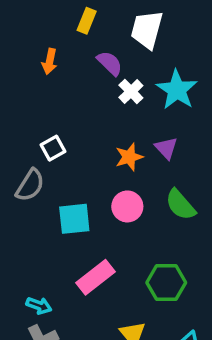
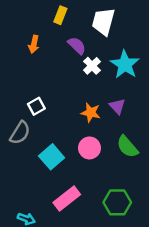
orange star: (129, 157) -> (91, 113), turned 30
cyan square: (74, 219) -> (52, 157), turned -35

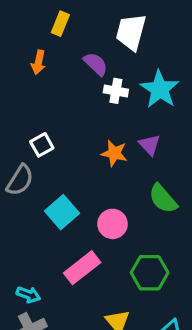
yellow rectangle: (60, 15) -> (60, 24), moved
white cross: (92, 66) -> (116, 91), turned -36
pink circle: (89, 148) -> (112, 224), moved

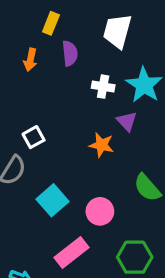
purple semicircle: (96, 64) -> (70, 53), moved, turned 40
purple triangle: (150, 145) -> (127, 121), moved

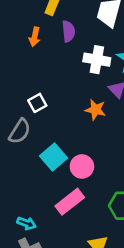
white cross: (103, 87) -> (97, 60), size x1.4
pink circle: (100, 211) -> (82, 166), moved

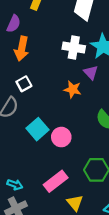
purple semicircle: (68, 31) -> (14, 24), moved, turned 30
orange arrow: (35, 37) -> (22, 49), moved, size x1.5
pink rectangle: (70, 202) -> (56, 181), moved

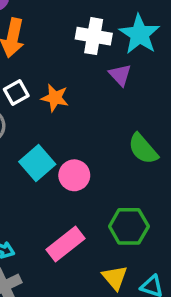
orange star: (73, 89) -> (55, 98), moved
yellow triangle: (75, 203) -> (115, 277), moved

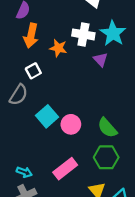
orange star: (55, 98) -> (58, 48), moved
green semicircle: (143, 149) -> (107, 128), moved

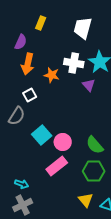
pink rectangle: (65, 169) -> (57, 166), moved

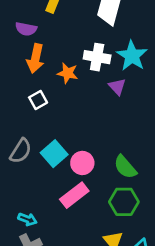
purple semicircle: (21, 42) -> (26, 29), turned 77
gray semicircle: (17, 116) -> (21, 151), moved

